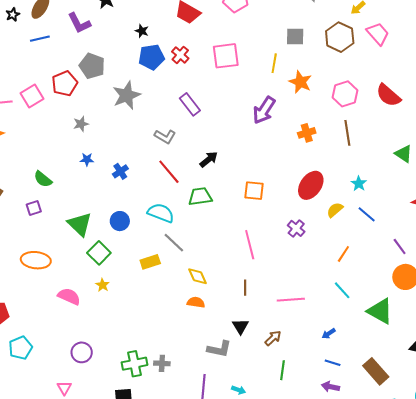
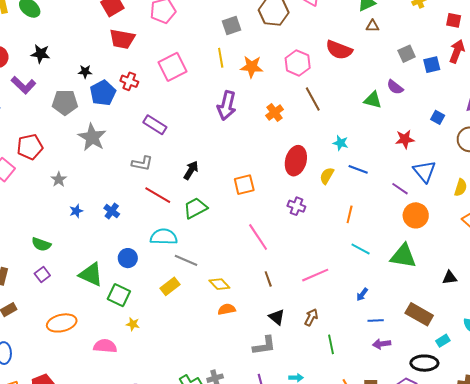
gray pentagon: (92, 66) -> (65, 102), moved
red pentagon: (65, 83) -> (30, 147), turned 30

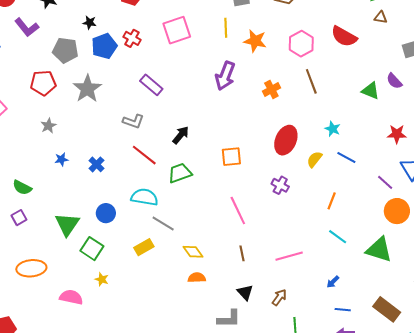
red pentagon: (30, 147) -> (43, 83), moved
green triangle: (91, 274) -> (67, 224), turned 32

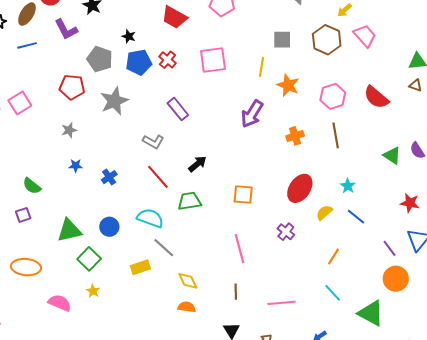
green triangle: (67, 224) -> (69, 230), turned 32

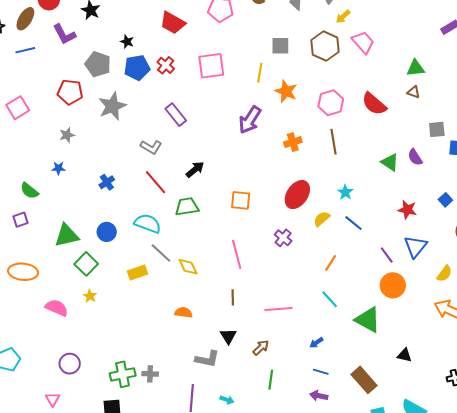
blue star: (76, 166) -> (58, 168), moved
yellow diamond: (188, 281) -> (188, 267), moved

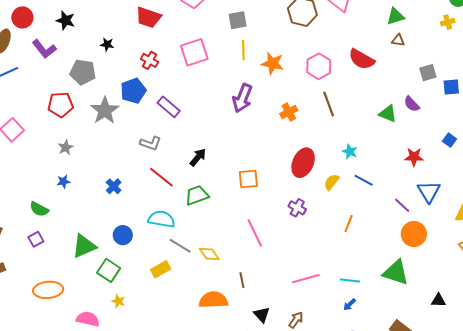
gray square: (280, 46) -> (238, 20), moved
blue pentagon: (137, 68) -> (133, 91), moved
brown line: (233, 297) -> (242, 280), moved
cyan line: (330, 299) -> (350, 281), moved, turned -30
orange semicircle: (184, 313) -> (213, 300), size x1.6

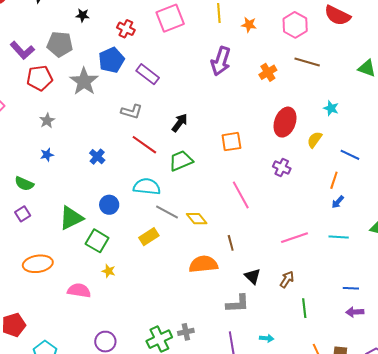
purple L-shape: (44, 49) -> (22, 50), moved
orange star: (273, 63) -> (249, 25), size x0.7
brown line: (329, 104) -> (307, 62), turned -50
blue line: (364, 180) -> (350, 155), moved
blue arrow: (350, 305) -> (338, 202), moved

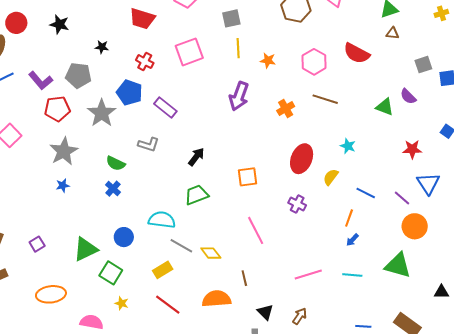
blue pentagon: (111, 60) -> (129, 92), turned -30
gray star: (47, 121) -> (64, 151), size x1.8
red line: (144, 145) -> (168, 305), moved
green semicircle: (24, 184) -> (116, 163), moved

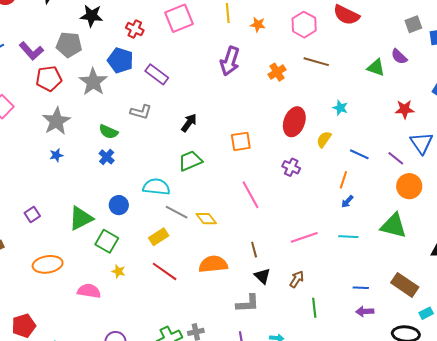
black star: (102, 47) -> (92, 16), size x1.6
brown line: (244, 278) -> (254, 250), moved

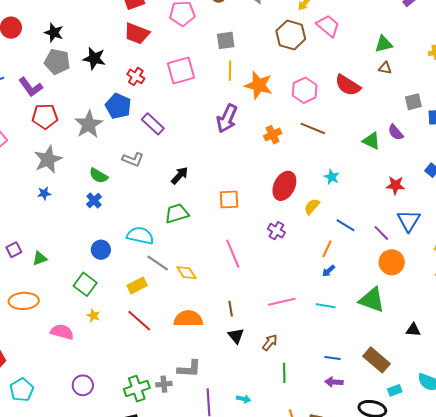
orange star: (258, 25) -> (259, 85), size x1.8
gray pentagon: (69, 45) -> (57, 62), moved
green triangle: (81, 218) -> (40, 258), moved, size x0.6
gray L-shape: (248, 303) -> (189, 369), moved

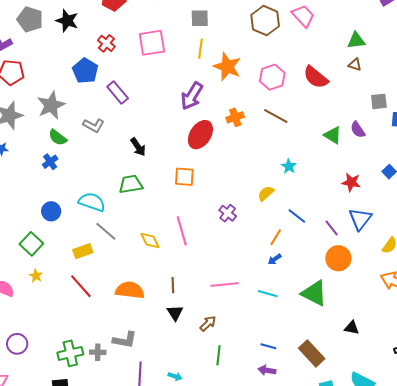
gray star: (89, 124) -> (51, 105), moved
black arrow: (180, 175) -> (138, 147), turned 96
red ellipse: (284, 186) -> (200, 135), moved
yellow diamond: (186, 273) -> (150, 241), moved

